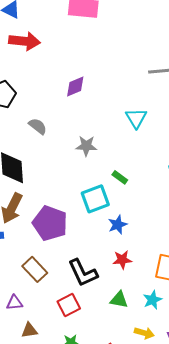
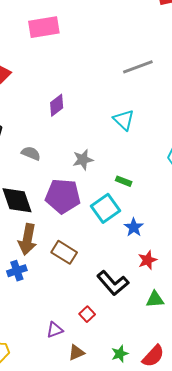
purple pentagon: (50, 223) -> (63, 196), moved
brown rectangle: (35, 269) -> (64, 252), moved
red square: (69, 305) -> (87, 314), moved, size x0.7

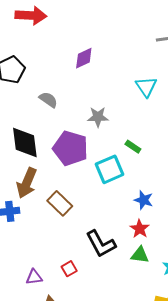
blue star: (134, 227) -> (144, 200), moved, turned -30
red star: (147, 260) -> (140, 229), turned -30
green triangle: (155, 299) -> (140, 255), moved

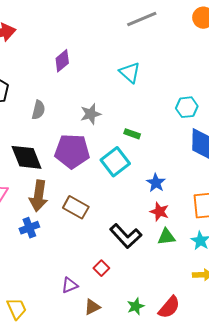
gray semicircle: (48, 100) -> (38, 110), turned 84
blue star: (144, 200) -> (156, 183), turned 30

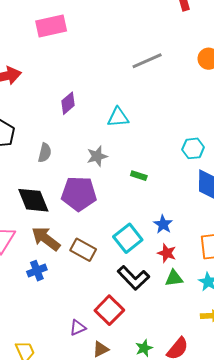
cyan triangle: (130, 72) -> (118, 117), moved, turned -45
cyan square: (115, 162) -> (128, 238), moved
brown arrow: (39, 196) -> (46, 239), turned 120
red square: (101, 268) -> (109, 310), size x1.8

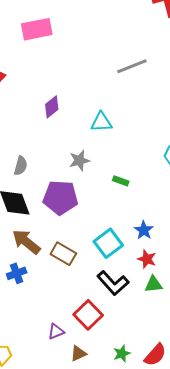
gray semicircle: (45, 153) -> (21, 166), moved

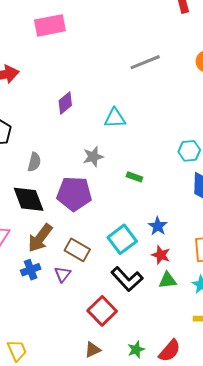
brown arrow: (26, 242) -> (40, 238), turned -92
purple triangle: (56, 331) -> (63, 274), moved, turned -30

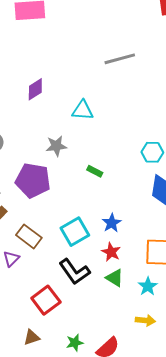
green triangle: (168, 280) -> (115, 278), turned 30

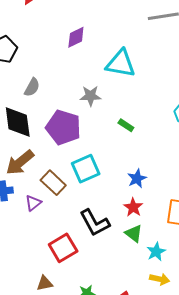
cyan triangle: (83, 110) -> (121, 63), size x1.4
cyan square: (75, 232) -> (86, 169), moved
cyan star: (148, 286) -> (156, 252), moved

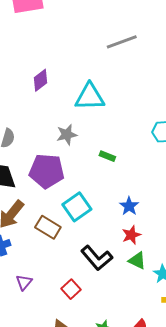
purple triangle: (33, 203) -> (24, 282), moved
red star: (133, 207) -> (131, 235), turned 30
red square: (63, 248) -> (71, 289), size x0.7

